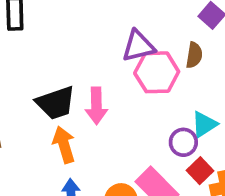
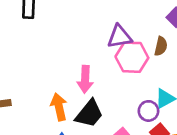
black trapezoid: (56, 103) -> (89, 114), moved, turned -36

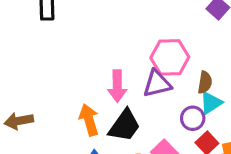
purple triangle: (120, 37) -> (157, 84), moved
brown semicircle: (161, 46) -> (205, 82), moved

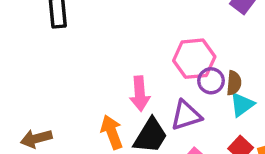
purple triangle: (157, 84) -> (186, 115), moved
purple circle: (193, 118) -> (211, 81), moved

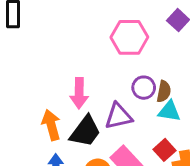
pink hexagon: (194, 59) -> (129, 37), moved
cyan triangle: (242, 105) -> (169, 111), turned 40

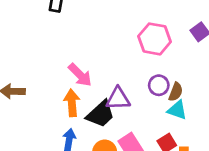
pink arrow: (79, 93) -> (80, 75), moved, turned -56
purple triangle: (119, 116) -> (118, 99), moved

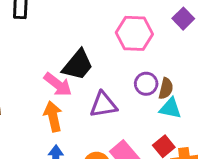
black trapezoid: (101, 114) -> (78, 65), moved

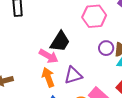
purple triangle: (103, 105) -> (73, 75), moved

